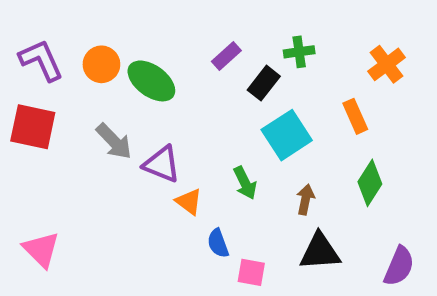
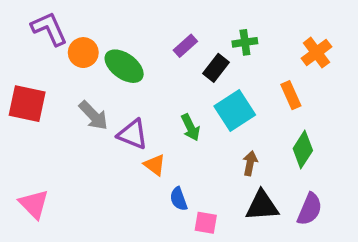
purple L-shape: (41, 60) -> (49, 29), moved
green arrow: (245, 183) -> (190, 127), moved
purple semicircle: (399, 266) -> (310, 209), moved

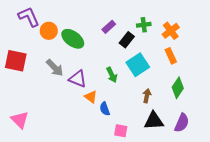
orange cross: (316, 53) -> (171, 31), moved
blue semicircle: (179, 199) -> (105, 109), moved

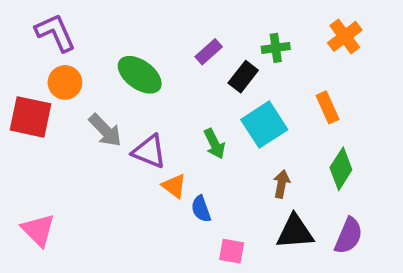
orange circle: (49, 31) -> (65, 82), moved
orange cross: (171, 31) -> (345, 36), moved

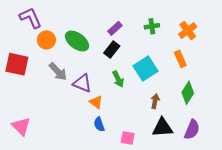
orange cross: (345, 36) -> (188, 30), moved
black rectangle: (243, 77) -> (112, 49), moved
orange circle: (65, 82) -> (46, 40), moved
blue semicircle: (201, 209) -> (99, 124), moved

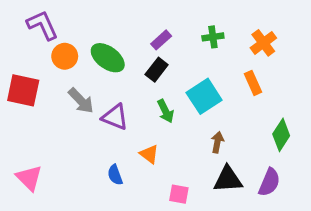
green diamond: (188, 93) -> (281, 135), moved
orange triangle: (96, 102) -> (149, 154), moved
blue semicircle: (99, 124) -> (115, 175), moved

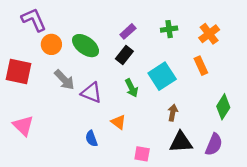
pink triangle: (29, 178) -> (23, 126), moved

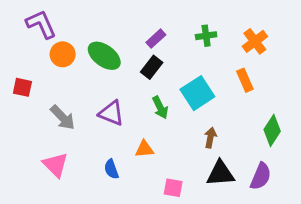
red square: (18, 71) -> (22, 87), size x0.6
gray arrow: (64, 80) -> (63, 117), moved
orange triangle: (118, 122) -> (144, 149), turned -42
pink triangle: (23, 126) -> (55, 165), moved

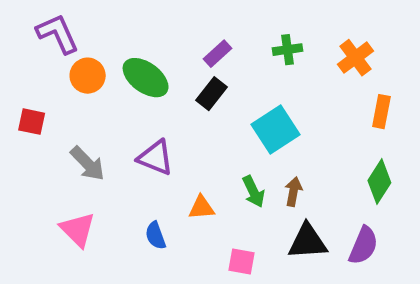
orange rectangle: (245, 80) -> (381, 112), moved, turned 35
green arrow: (160, 107) -> (253, 192), moved

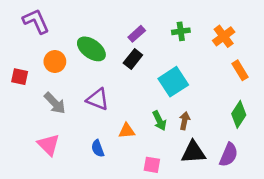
orange circle: (88, 76) -> (55, 62), moved
orange rectangle: (381, 112) -> (240, 70), turned -42

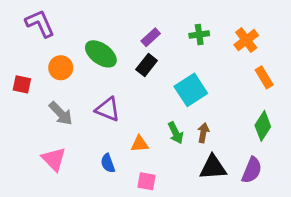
pink square: (152, 165) -> (147, 181), moved

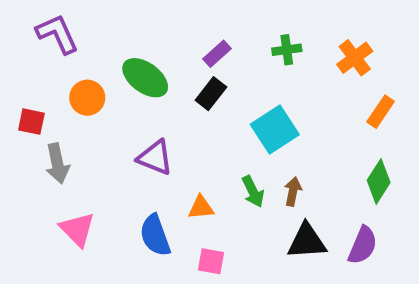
orange rectangle: (264, 77) -> (381, 112), turned 65
gray arrow: (61, 113) -> (57, 164), moved, turned 32
blue semicircle: (108, 163) -> (155, 235), size x1.5

